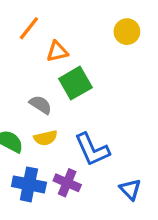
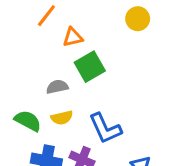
gray semicircle: (41, 105) -> (57, 87), turned -45

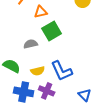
yellow semicircle: (62, 118) -> (38, 71), moved

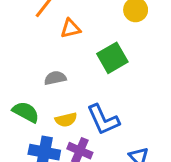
green square: (52, 31) -> (112, 58), moved

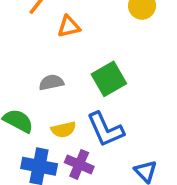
green square: (112, 58) -> (109, 79), moved

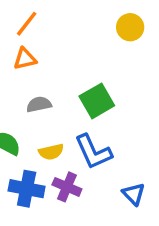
orange triangle: (69, 27) -> (25, 59), moved

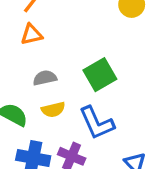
yellow semicircle: (51, 152) -> (53, 110), moved

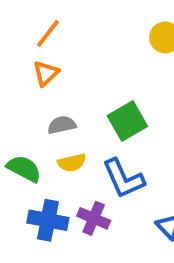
orange triangle: (32, 34) -> (46, 73), turned -30

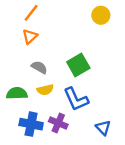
gray semicircle: (62, 125) -> (39, 67), turned 42
green semicircle: (24, 169) -> (17, 93), turned -30

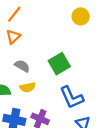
blue L-shape: (76, 99) -> (72, 97), moved

